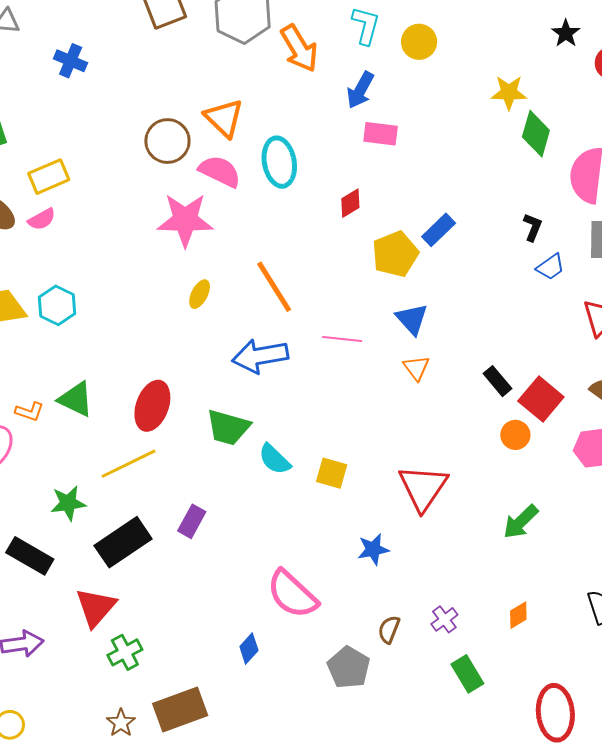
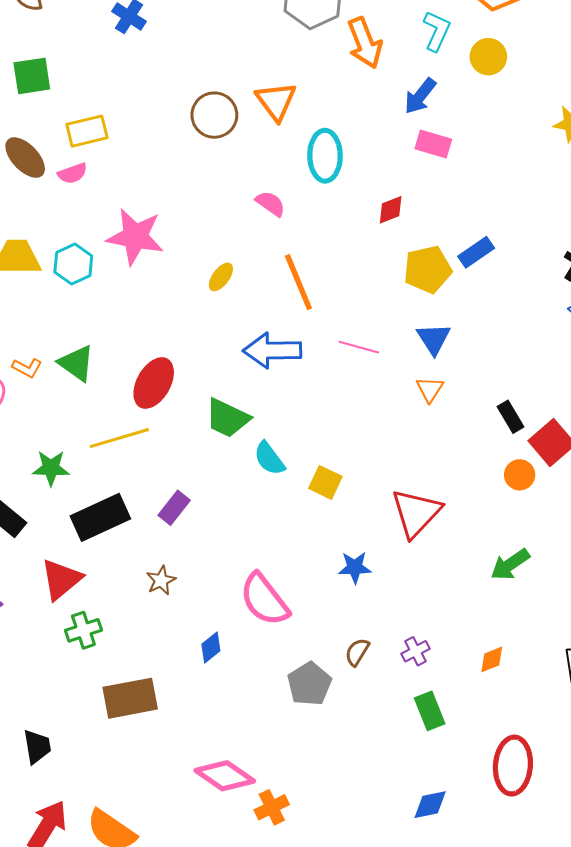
pink semicircle: (220, 171) -> (271, 204), moved, size x0.7
pink star: (185, 220) -> (135, 237), moved
brown star: (121, 723) -> (161, 580), moved

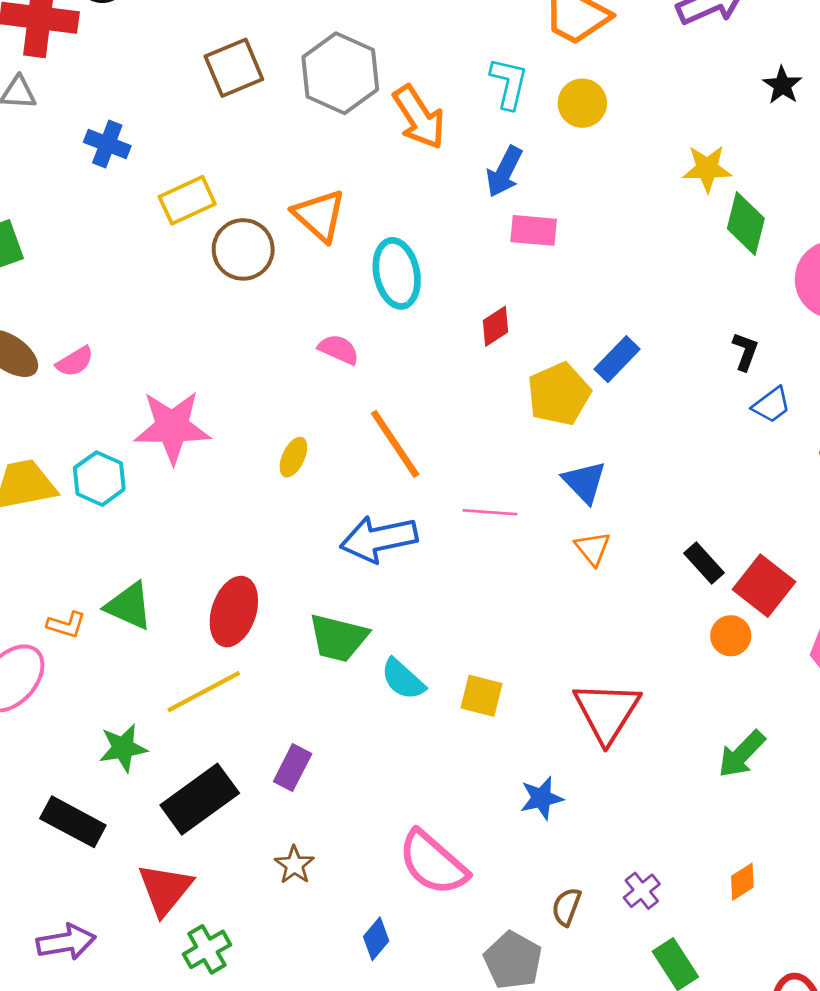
yellow rectangle: (87, 131) -> (187, 200), moved

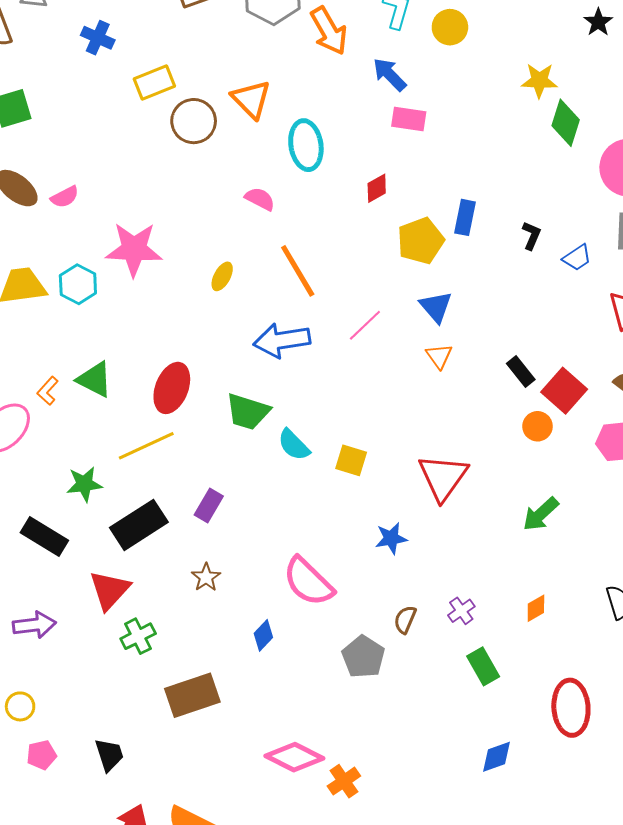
blue arrow: (504, 172) -> (390, 74), turned 105
black L-shape: (745, 351) -> (532, 236), moved
blue rectangle: (617, 359) -> (465, 217), turned -36
pink line: (490, 512) -> (365, 325), turned -51
orange L-shape: (66, 625) -> (48, 391), turned 112

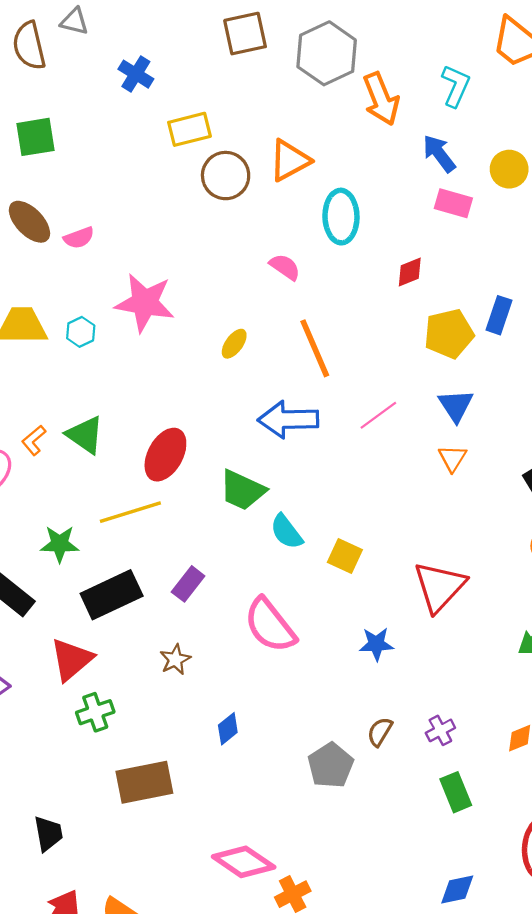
yellow circle: (450, 27) -> (509, 169), moved
orange triangle: (251, 99) -> (290, 160), turned 39
cyan hexagon: (78, 284) -> (81, 332), size x0.7
pink semicircle: (308, 582) -> (270, 625), moved

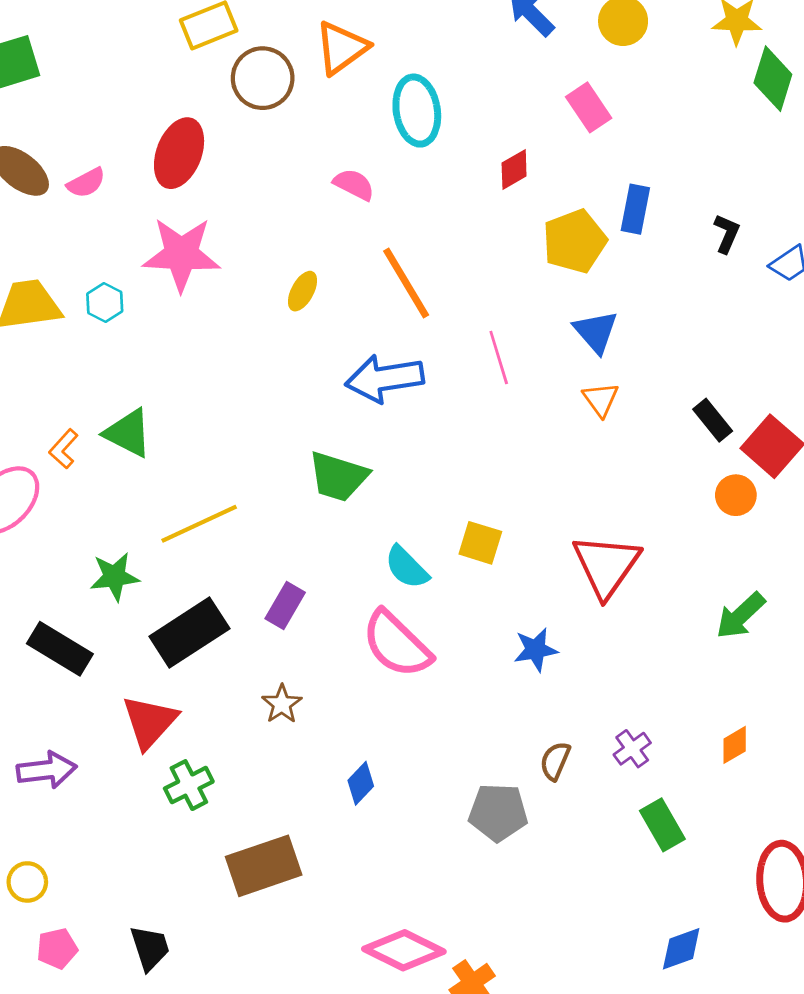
pink rectangle: (453, 203) -> (589, 107), moved, turned 48
pink line: (378, 415) -> (499, 357), turned -63
red ellipse: (165, 455) -> (179, 153), moved
cyan semicircle: (286, 532) -> (407, 567), moved
gray pentagon: (331, 765) -> (498, 812), turned -30

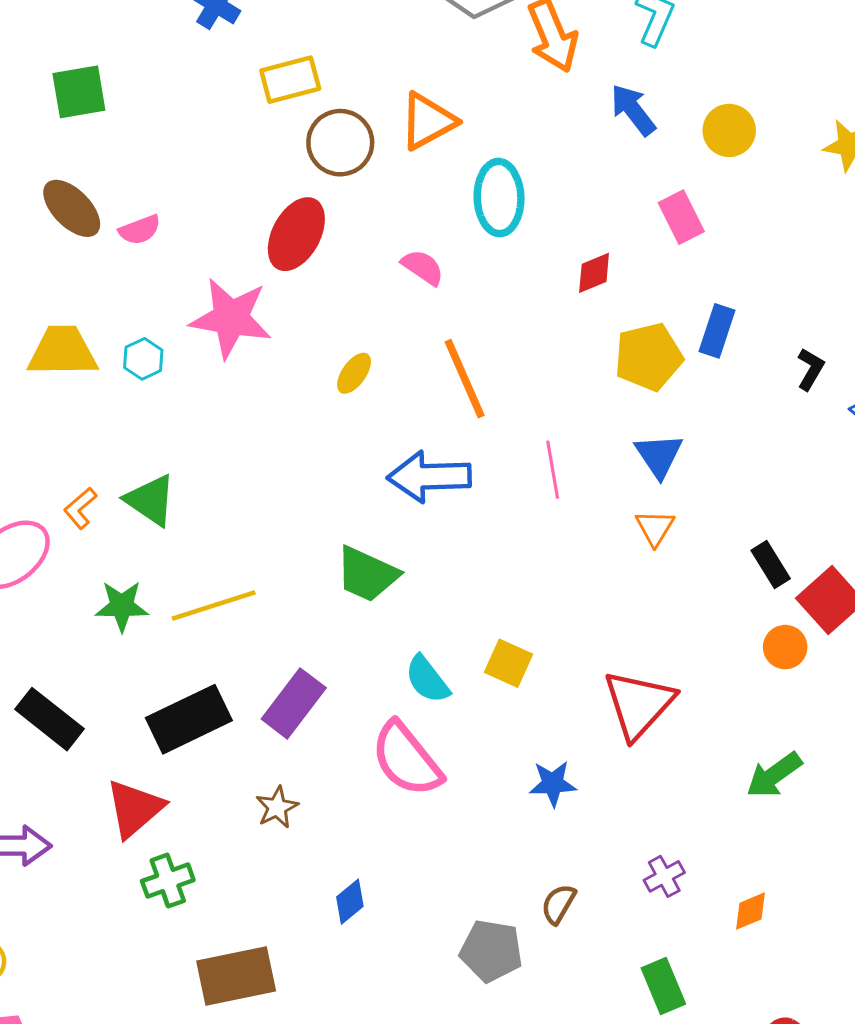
red ellipse: (179, 153) -> (296, 234), moved
green star: (114, 577) -> (122, 606), moved
purple rectangle: (285, 605) -> (294, 703), size x1.4
purple cross: (632, 749) -> (664, 876), moved

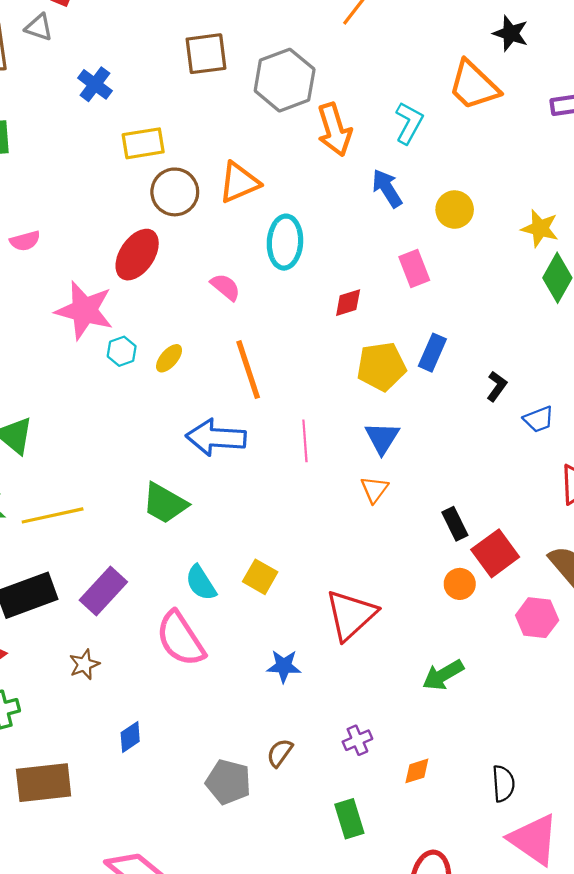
cyan hexagon: (143, 359) -> (122, 351), moved

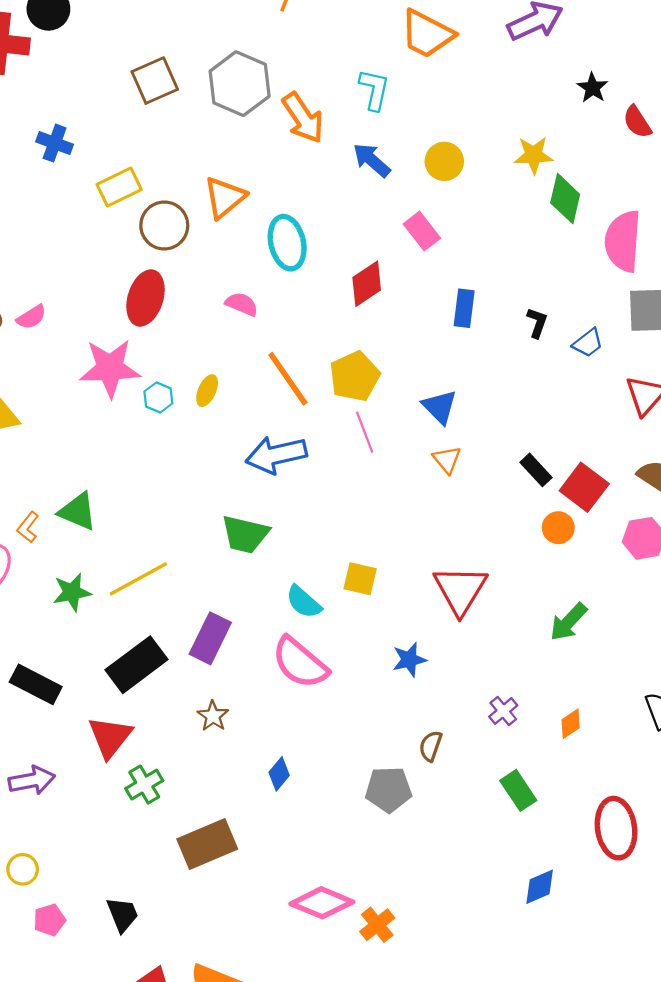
red diamond: (348, 303) -> (367, 284), size x1.4
yellow pentagon: (381, 366) -> (355, 376), moved

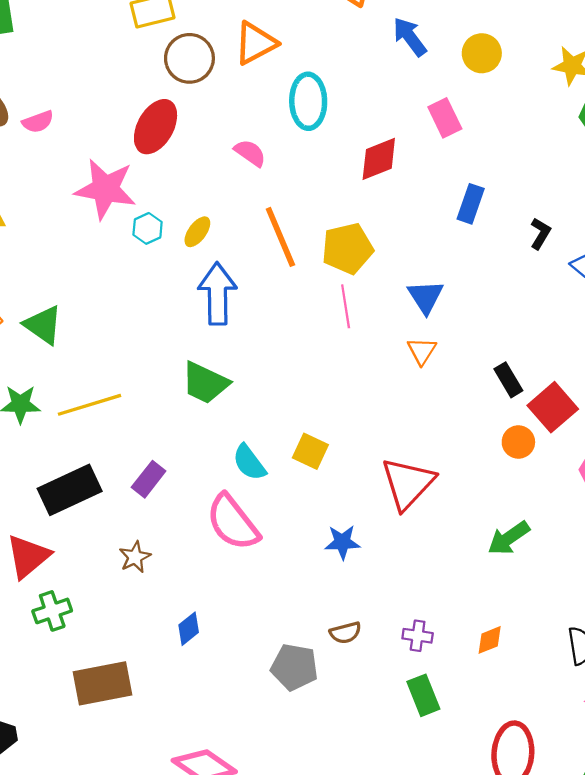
blue arrow: (276, 455) -> (217, 294), moved, turned 90
purple rectangle: (210, 638) -> (149, 479), size x0.7
purple cross: (503, 711) -> (418, 636), moved, turned 36
brown semicircle: (431, 746) -> (345, 633), turned -136

